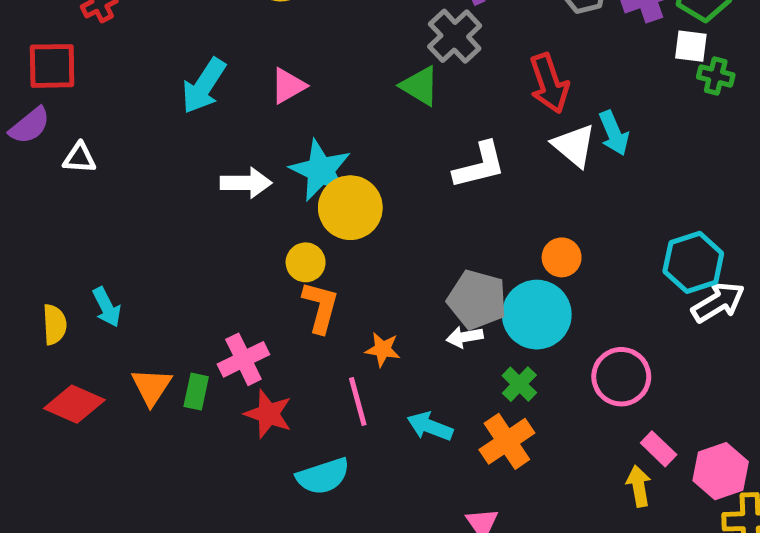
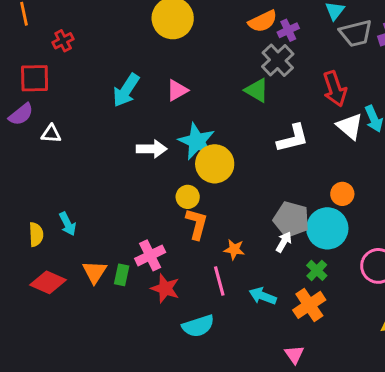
white arrow: (465, 337) -> (284, 242), turned 130

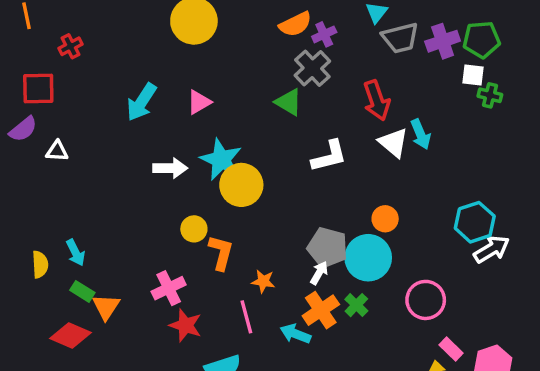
yellow circle: (188, 197) -> (194, 229), moved
green rectangle: (122, 275) -> (82, 291), moved, turned -70
red diamond: (48, 282) -> (70, 335), moved
orange cross: (309, 305) -> (321, 310), moved

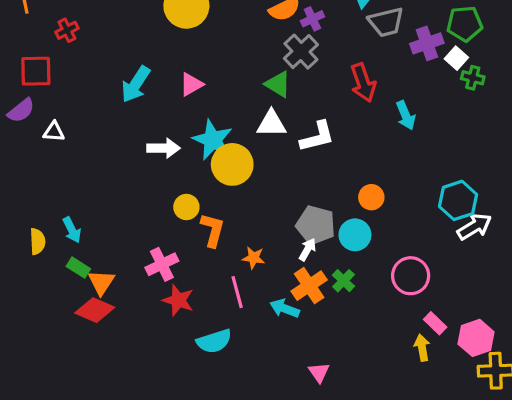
purple cross: (443, 41) -> (427, 43), moved
white square: (473, 75) -> (456, 58), turned 35
white triangle: (394, 143) -> (271, 124), moved, turned -40
cyan circle: (368, 258) -> (355, 235), size x0.7
red diamond: (70, 335) -> (95, 310), moved

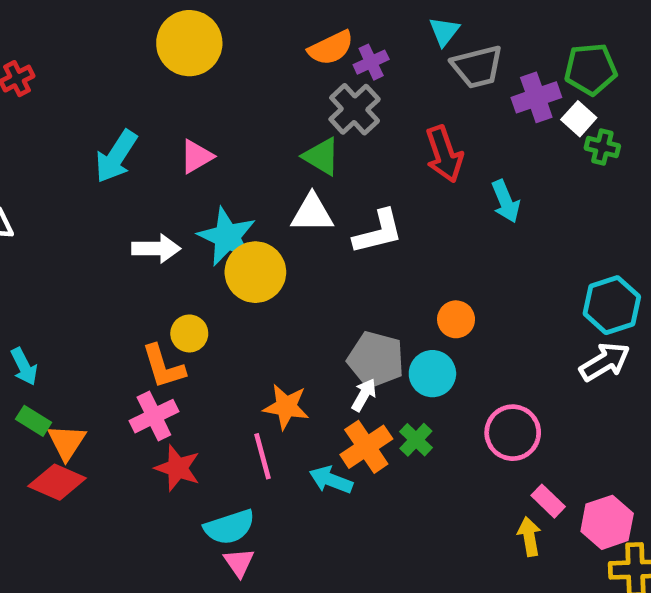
cyan hexagon: (458, 200) -> (612, 305), moved
orange L-shape: (213, 230) -> (163, 367), moved, turned 148
orange star: (253, 258) -> (286, 407), size x1.4
pink triangle: (319, 372) -> (239, 562), moved

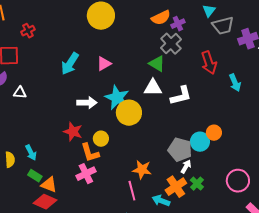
cyan circle: (432, 374) -> (200, 142), moved
white arrow: (364, 395) -> (186, 167), moved
orange triangle: (67, 442) -> (49, 185), turned -42
red star: (177, 468) -> (73, 132), moved

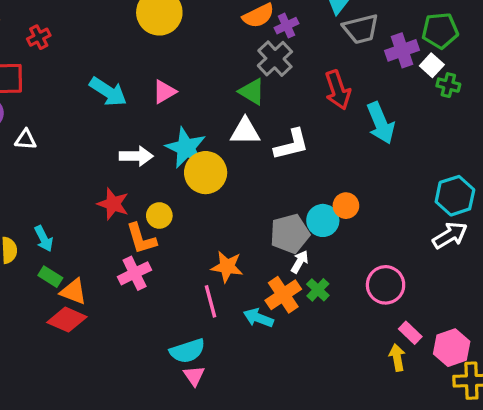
cyan arrow: (70, 64) -> (108, 92), turned -90
cyan arrow: (235, 83) -> (381, 123), size x1.4
gray pentagon: (180, 150) -> (290, 234), turned -30

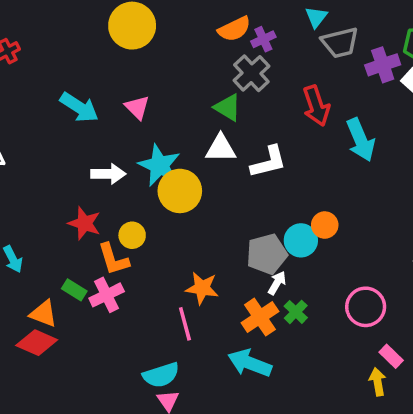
pink triangle: (164, 92) -> (137, 107), turned -45
green rectangle: (50, 277) -> (74, 290), moved
cyan arrow: (258, 318) -> (250, 363), moved, size x1.4

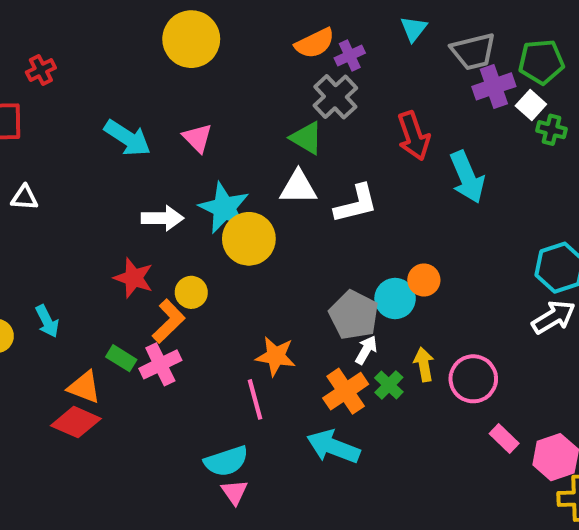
gray trapezoid: (340, 43) -> (473, 51), moved
gray pentagon: (267, 254) -> (354, 315), turned -30
orange L-shape: (113, 259) -> (169, 321), turned -117
yellow arrow: (378, 382) -> (424, 364), moved

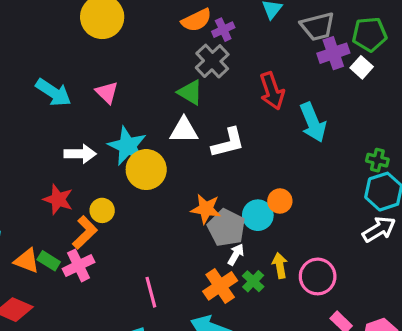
green cross: (552, 130) -> (377, 160), moved
orange star: (276, 356) -> (206, 209), moved
orange triangle: (84, 387) -> (27, 261), moved

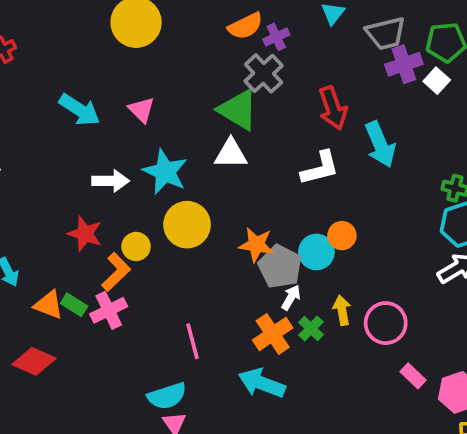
green triangle: (190, 92) -> (238, 110), size x1.4
white L-shape: (228, 143) -> (320, 168), moved
yellow circle: (146, 170) -> (187, 225), moved

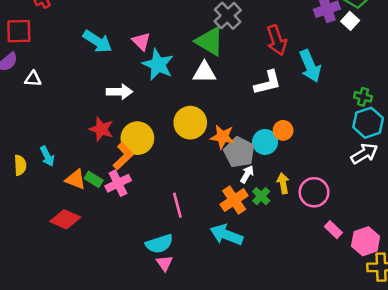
cyan star: (165, 172) -> (158, 65), moved
yellow circle: (187, 225) -> (190, 123), moved
yellow circle: (136, 247) -> (137, 138), size x1.6

